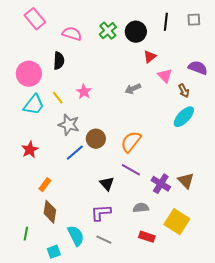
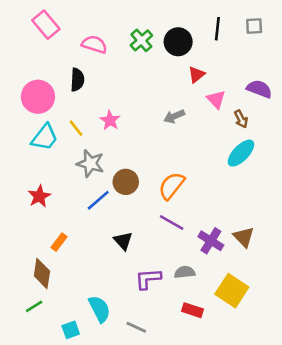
black triangle: (107, 184) -> (123, 241), moved
brown diamond: (50, 212) -> (42, 274), moved
purple L-shape: (101, 213) -> (148, 279), moved
green line: (26, 234) -> (34, 306), turned 48
gray line: (104, 240) -> (136, 327), moved

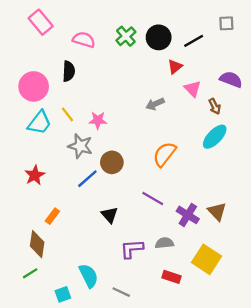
black line: (217, 29) -> (194, 41), moved, turned 54
pink star: (110, 120) -> (98, 120), moved, turned -30
orange semicircle: (172, 186) -> (164, 154), moved

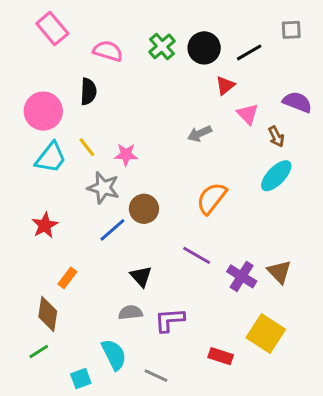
gray semicircle: (164, 243) -> (130, 312), moved

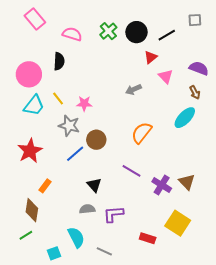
brown arrow: (276, 137) -> (195, 92), moved
red star: (45, 225) -> (30, 151), size x1.4

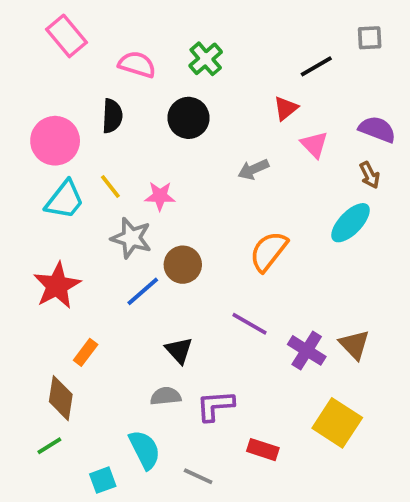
black circle: (136, 32) -> (188, 118), moved
red rectangle: (148, 238) -> (263, 450), moved

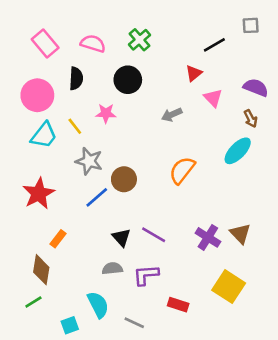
pink rectangle: (66, 36) -> (45, 44), moved
pink star: (160, 196) -> (106, 113), moved
purple line: (249, 324) -> (154, 235), moved

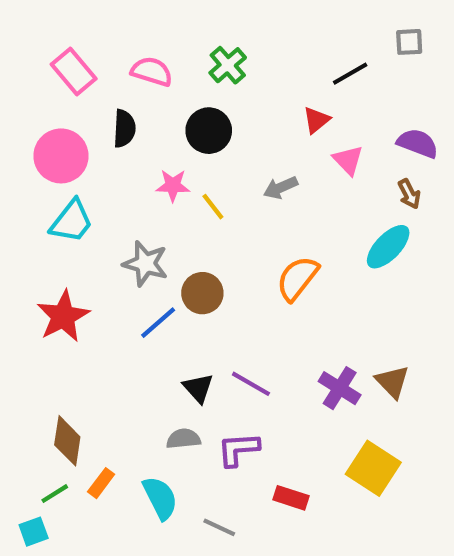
yellow line: (75, 126) -> (213, 207), moved
orange rectangle: (58, 239) -> (101, 483), moved
cyan square: (70, 325) -> (34, 532), moved

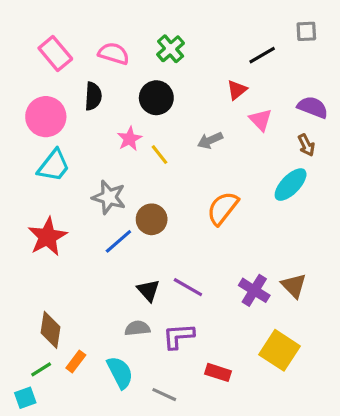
pink star: (173, 185) -> (129, 139), turned -30

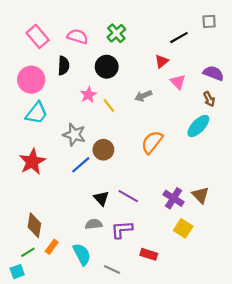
yellow square: (279, 350) -> (183, 228), moved, size x0.7

